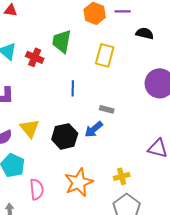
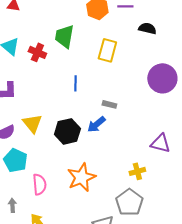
yellow cross: (122, 176) -> (137, 171), moved

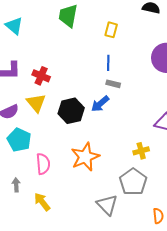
yellow rectangle: (107, 50) -> (111, 30), size x0.7
red cross: (37, 52) -> (41, 76), moved
blue line: (75, 83) -> (108, 63), moved

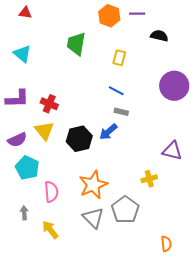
blue line: (108, 63) -> (116, 91), turned -63
gray pentagon: (133, 182) -> (125, 210), moved
gray triangle: (107, 205) -> (93, 218), moved

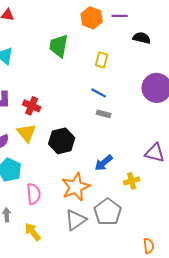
blue arrow: (108, 132) -> (104, 163), moved
gray triangle: (93, 218) -> (76, 220), turned 40

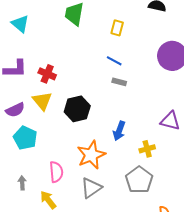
blue arrow: (104, 163) -> (119, 131), turned -30
pink semicircle: (34, 194) -> (56, 172), moved
gray pentagon: (108, 212) -> (139, 180), moved

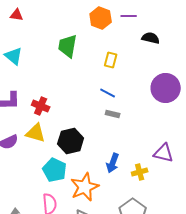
yellow triangle: (42, 101) -> (36, 133), turned -35
cyan pentagon: (25, 138) -> (55, 170), moved
yellow cross: (147, 149) -> (140, 172), moved

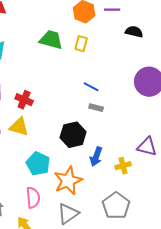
green trapezoid: (68, 46) -> (51, 40), turned 95
yellow rectangle: (111, 60) -> (81, 44), moved
black hexagon: (71, 141) -> (73, 135), moved

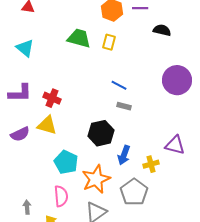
gray pentagon: (116, 206) -> (134, 192), moved

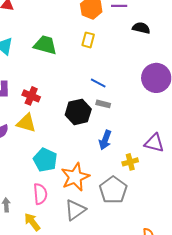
green trapezoid: (79, 38) -> (45, 45), moved
black hexagon: (101, 133) -> (78, 112), moved
blue arrow: (124, 155) -> (105, 140), moved

